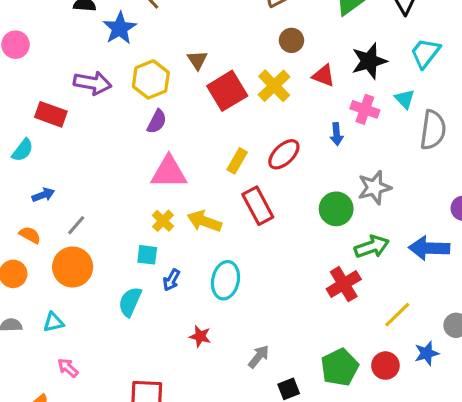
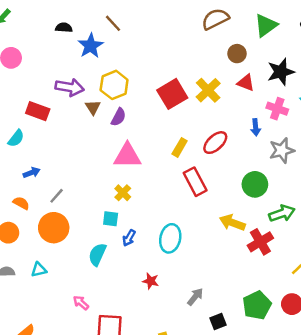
brown circle: (291, 40) -> (237, 54), moved
brown triangle: (197, 60) -> (93, 107), moved
gray star: (374, 188) -> (282, 150), moved
yellow arrow: (204, 221) -> (232, 223), moved
pink arrow: (68, 368) -> (81, 303), moved

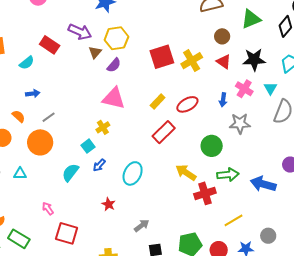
red rectangle: (195, 182) -> (164, 132), turned 60
cyan square: (111, 219) -> (88, 146), turned 32

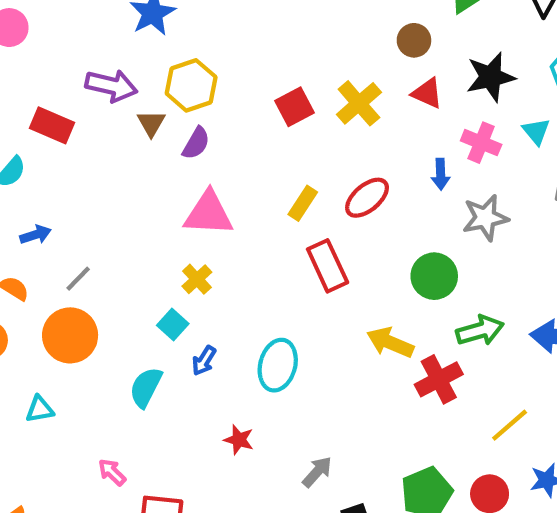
red square: (162, 57) -> (294, 107), size x0.7
red rectangle: (164, 132) -> (328, 266), turned -60

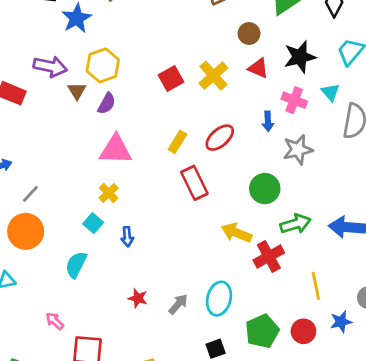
blue arrow: (204, 361) -> (127, 237), moved, turned -36
cyan ellipse: (278, 365) -> (219, 299), moved
yellow line: (510, 425) -> (316, 286), turned -60
gray arrow: (317, 472) -> (178, 304), moved

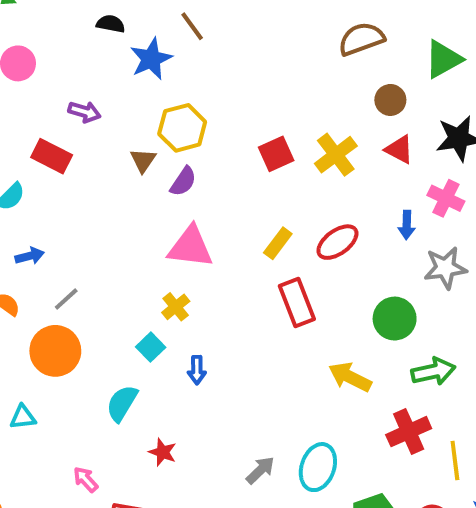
purple arrow: (50, 67) -> (85, 112), moved, size x0.7
red cross: (269, 256) -> (409, 432), moved
red star: (138, 298) -> (163, 452), moved

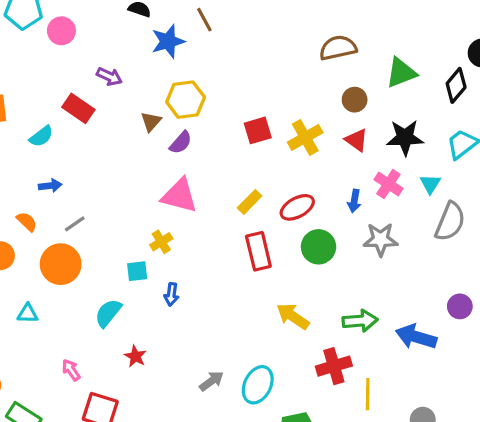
green circle: (395, 319) -> (318, 247), moved
cyan square: (151, 347) -> (137, 271), turned 30

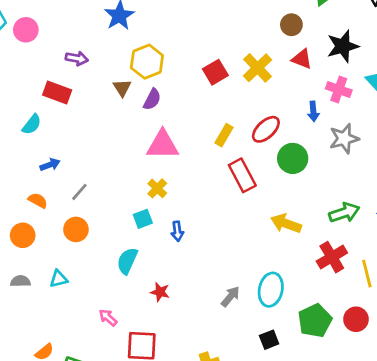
orange circle: (61, 264) -> (76, 229), size x0.7

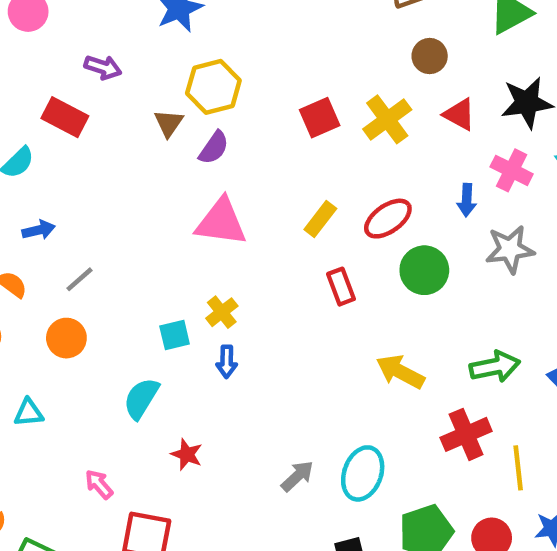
brown circle: (291, 25) -> (430, 56), moved
red rectangle: (242, 175) -> (341, 287), size x0.7
yellow cross: (157, 188) -> (222, 312), moved

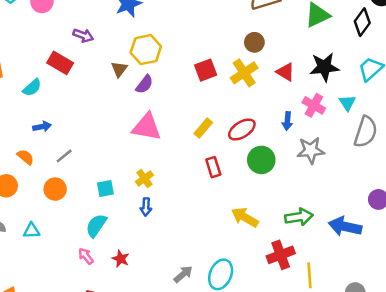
brown circle: (430, 56) -> (254, 42), moved
cyan square: (175, 335) -> (105, 188), moved
pink arrow: (99, 484) -> (86, 256), moved

